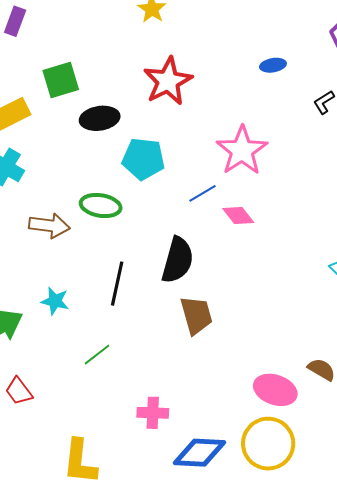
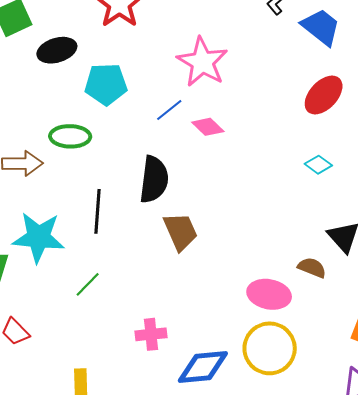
cyan star: (55, 301) -> (38, 237), size x1.8

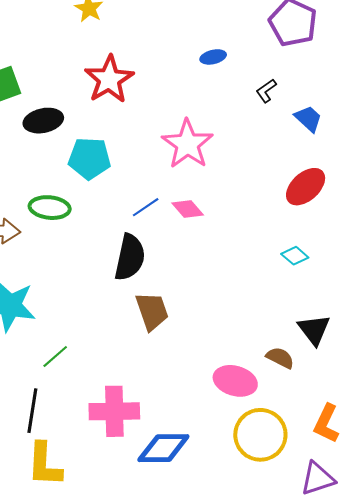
blue trapezoid: (321, 27) -> (308, 119), size x0.7
blue line: (169, 110) -> (146, 207), moved
black line: (98, 211) -> (32, 411), moved
pink cross: (151, 334) -> (114, 411), size x1.6
yellow circle: (270, 348) -> (260, 435), moved

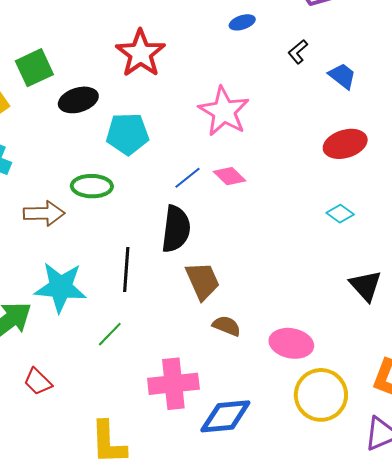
red ellipse: (306, 187) -> (345, 144), turned 30
brown semicircle: (280, 358) -> (227, 326), moved
black line: (32, 411) -> (126, 269), moved

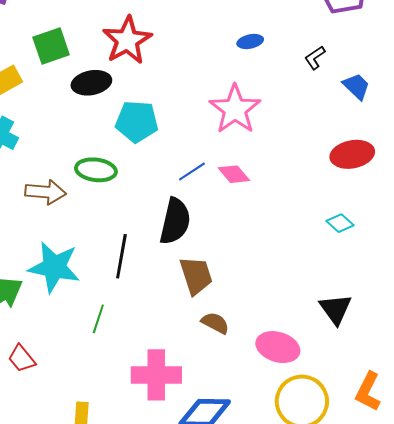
blue ellipse: (242, 22) -> (250, 42), moved
red star: (140, 53) -> (127, 40), moved
black triangle: (366, 286) -> (336, 309), moved
green line: (110, 334) -> (98, 319), turned -32

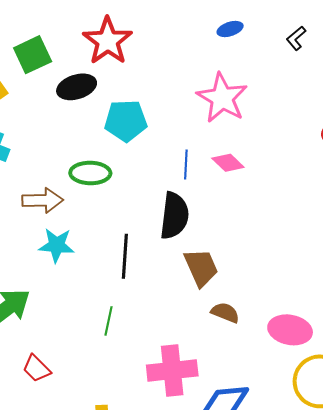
blue line: (192, 172) -> (186, 164), turned -48
cyan star: (54, 267) -> (57, 245), moved, size x0.7

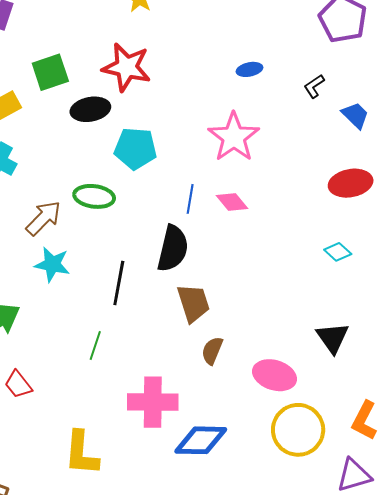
red star: (108, 41) -> (127, 67), turned -30
brown arrow: (43, 200) -> (44, 218), turned -51
brown semicircle: (225, 313) -> (212, 351), turned -96

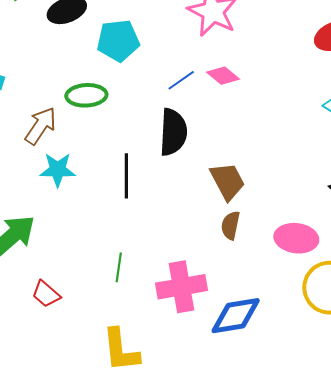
blue line: (190, 199) -> (181, 80), turned 56
brown trapezoid: (193, 303) -> (228, 181), moved
green line: (95, 345) -> (119, 267), moved

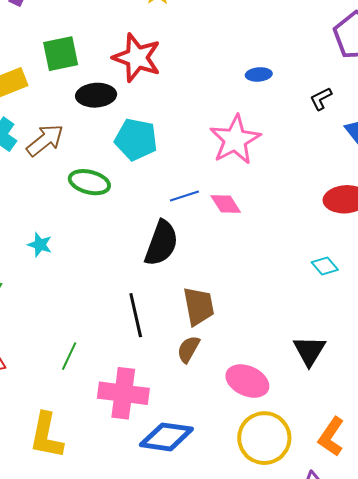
brown arrow: (41, 126) -> (45, 140), moved
cyan star: (58, 170) -> (40, 245), size x0.7
black line: (126, 176) -> (136, 315), moved, turned -30

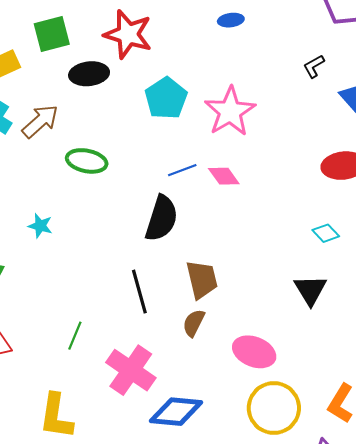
blue ellipse: (259, 74) -> (231, 20), moved
cyan pentagon: (136, 139) -> (166, 98), moved, turned 30
black triangle: (309, 351) -> (310, 290), moved
pink cross: (123, 393) -> (131, 370), turned 30

